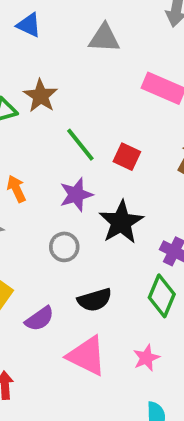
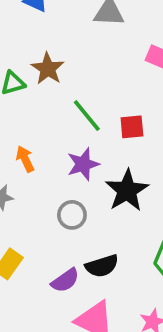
red square: (127, 157) -> (132, 127), turned -30
purple semicircle: (39, 319) -> (65, 280), moved

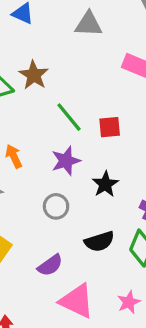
black star: (127, 190) -> (105, 184), size x0.7
black semicircle: (102, 266) -> (99, 241), moved

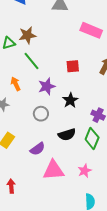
brown star: (34, 75) -> (27, 35), turned 30
green line: (69, 117) -> (32, 61), moved
pink triangle: (77, 301) -> (54, 170), turned -30

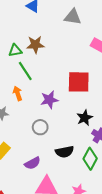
green line: (32, 61) -> (25, 71), moved
red square: (73, 66) -> (79, 82), size x1.6
black star: (70, 100) -> (85, 118), moved

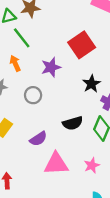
red square: (79, 82) -> (82, 45), turned -30
gray circle: (40, 127) -> (33, 95), moved

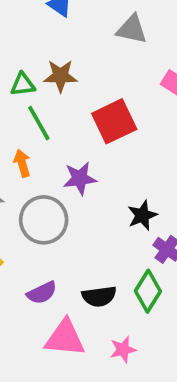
red square: (82, 45) -> (114, 121), moved
gray circle: (33, 95) -> (44, 220), size x1.6
black semicircle: (73, 123) -> (99, 296), moved

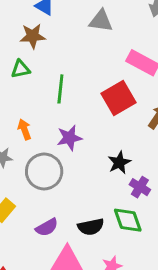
brown star: (60, 76) -> (33, 36), moved
red square: (114, 121) -> (118, 98), moved
green line: (39, 123) -> (60, 89), moved, turned 40
green diamond: (148, 291) -> (128, 220), turned -48

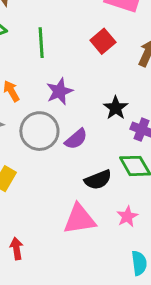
red square: (118, 98) -> (103, 41), size x0.7
purple semicircle: (47, 227) -> (76, 139), moved

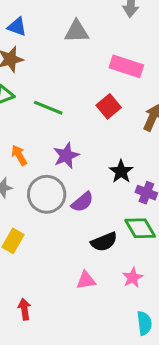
green line: (41, 43) -> (48, 108), turned -64
pink triangle: (80, 219) -> (86, 280), size x0.6

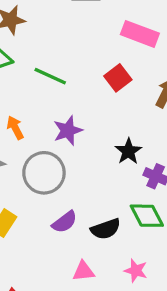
purple semicircle: (82, 202) -> (65, 222), moved
pink star: (133, 278) -> (136, 271), turned -30

